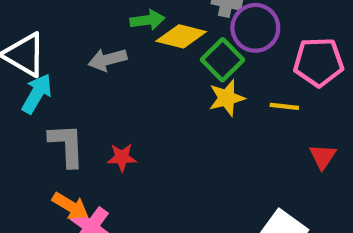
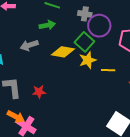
yellow diamond: (181, 36) -> (63, 52), moved
yellow line: (284, 106) -> (108, 70), moved

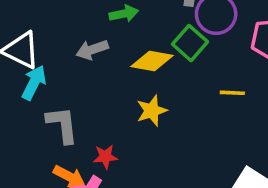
yellow star: (88, 60) -> (152, 111), moved
red star: (39, 92) -> (105, 157), moved

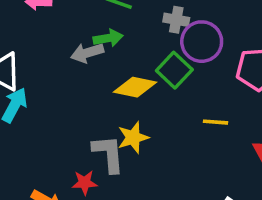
gray arrow: (92, 50) -> (87, 53), moved
gray L-shape: (62, 125) -> (108, 154), moved

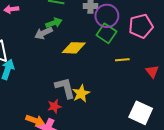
green square: (174, 70) -> (106, 33), moved
yellow star: (133, 138) -> (81, 94), moved

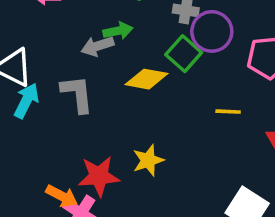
green square: (106, 33) -> (184, 54), moved
gray L-shape: (65, 88) -> (77, 94), moved
red star: (54, 106) -> (99, 176), size x1.6

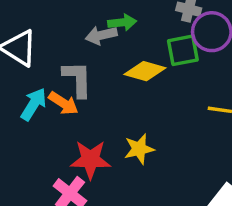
green square: (184, 54) -> (183, 50), turned 32
cyan arrow: (26, 101) -> (34, 104), moved
orange arrow: (62, 196) -> (63, 103), moved

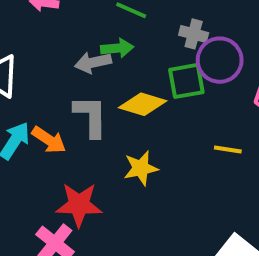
gray L-shape: (77, 79) -> (91, 116), moved
yellow star: (139, 149) -> (141, 168), moved

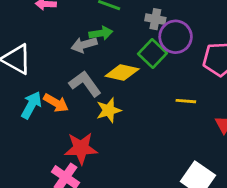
green square: (186, 81) -> (152, 54), turned -32
gray L-shape: (91, 116) -> (85, 84), turned -32
yellow star: (141, 168) -> (109, 110), moved

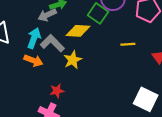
cyan arrow: (31, 105) -> (34, 38), moved
red star: (81, 148) -> (57, 91), size x0.6

